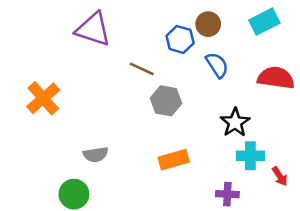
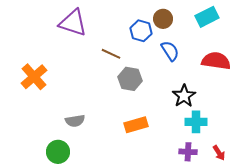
red arrow: (280, 176) -> (219, 153), moved
purple cross: (227, 194) -> (188, 152), moved

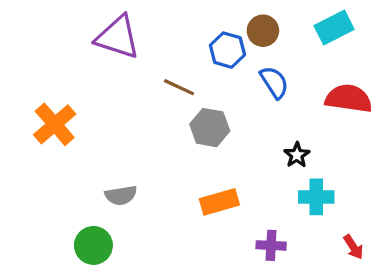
black star: (184, 96) -> (297, 155), size x0.7
purple cross: (188, 152) -> (271, 245), moved

